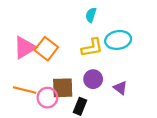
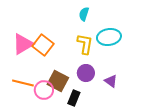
yellow L-shape: (92, 48) -> (85, 44), turned -70
brown square: (63, 88) -> (58, 81), turned 30

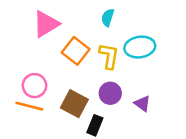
pink triangle: (23, 44) -> (46, 24), moved
orange square: (43, 45) -> (76, 51), moved
pink circle: (44, 90) -> (34, 86), moved

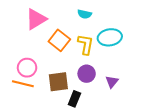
cyan semicircle: (108, 17) -> (85, 14), turned -96
brown square: (74, 104) -> (58, 82), turned -35
purple triangle: (142, 104) -> (112, 82), turned 32

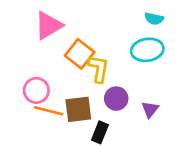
cyan semicircle: (85, 14) -> (154, 19), moved
yellow L-shape: (86, 44) -> (99, 69), moved
orange line: (23, 84) -> (49, 111), moved

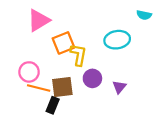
cyan semicircle: (154, 19) -> (144, 15), moved
orange square: (80, 54) -> (63, 43), turned 30
black rectangle: (100, 132) -> (53, 105), moved

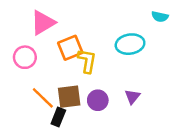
pink circle: (29, 72) -> (25, 57), moved
purple circle: (92, 78) -> (98, 100), moved
orange line: (39, 88) -> (43, 98), turned 30

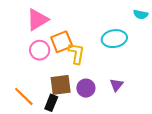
pink circle: (25, 57) -> (40, 50), moved
orange line: (43, 98) -> (24, 96), moved

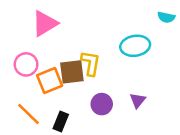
orange square: (62, 42) -> (50, 81), moved
pink circle: (40, 50) -> (26, 64), moved
brown square: (61, 85) -> (72, 72), moved

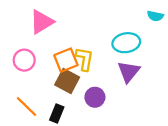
brown square: (72, 72) -> (67, 81), moved, turned 35
orange square: (50, 81) -> (66, 60), moved
purple triangle: (138, 100) -> (129, 72), moved, size x1.5

